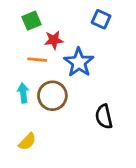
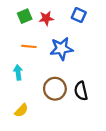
red star: (54, 40) -> (46, 18), moved
blue star: (79, 62) -> (61, 49), turned 30
brown circle: (52, 96) -> (55, 89), moved

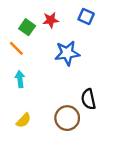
green square: (25, 16) -> (27, 27), moved, turned -32
orange line: (29, 46) -> (16, 48), moved, turned 40
brown circle: (55, 89) -> (67, 118), moved

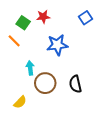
blue square: (86, 17) -> (85, 18), moved, turned 32
cyan arrow: (20, 79) -> (30, 68), moved
brown circle: (67, 118) -> (45, 83), moved

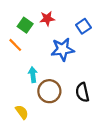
blue square: (85, 18) -> (83, 26), moved
yellow semicircle: (20, 102) -> (22, 112), turned -80

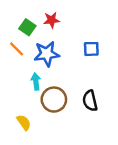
blue square: (83, 26) -> (91, 49), moved, turned 32
blue star: (63, 49) -> (47, 54), moved

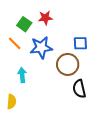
cyan arrow: (36, 81) -> (22, 75), moved
brown circle: (54, 100) -> (68, 64), moved
yellow semicircle: (24, 122) -> (12, 102), moved, turned 40

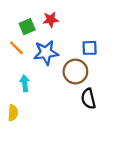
green square: (24, 24) -> (27, 27), turned 32

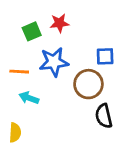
orange line: (16, 48) -> (19, 72), moved, turned -42
cyan arrow: (25, 83) -> (29, 98), turned -63

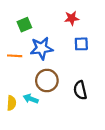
red star: (59, 23) -> (72, 18), moved
brown circle: (88, 84) -> (47, 80), moved
cyan arrow: (29, 98) -> (31, 99), moved

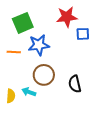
red star: (72, 18) -> (67, 17), size x1.5
green square: (24, 25) -> (23, 23), size x1.5
blue square: (81, 44) -> (83, 34), moved

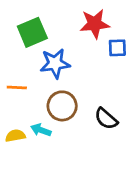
orange line: (14, 52) -> (17, 88), moved
black semicircle: (75, 84) -> (106, 119), turned -36
yellow semicircle: (11, 96) -> (15, 136), turned -104

